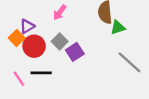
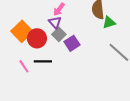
purple triangle: (27, 26) -> (55, 22), moved, turned -40
orange square: (17, 38) -> (22, 31), size x1.5

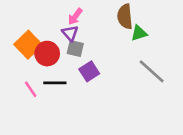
gray square: (59, 34) -> (75, 48), turned -32
purple square: (72, 43) -> (89, 71), moved

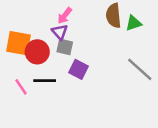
green triangle: (139, 33) -> (134, 23), moved
orange square: (28, 45) -> (18, 43), turned -36
purple square: (89, 71) -> (78, 69), turned -30

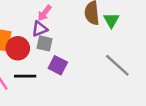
green triangle: (134, 23) -> (111, 20), turned -42
purple triangle: (60, 32) -> (40, 29), turned 49

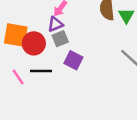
gray square: (45, 43) -> (60, 39), turned -35

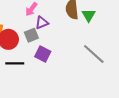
purple triangle: (55, 24) -> (42, 23), moved

